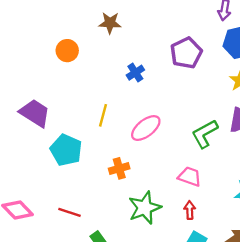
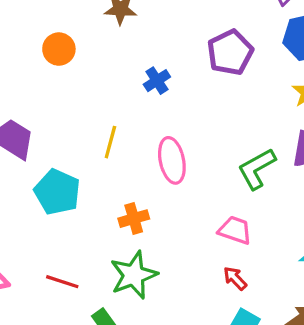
pink ellipse: (146, 128) -> (172, 160), turned -64
green star: (145, 208) -> (134, 275), moved
red arrow: (190, 210) -> (235, 278), turned -42

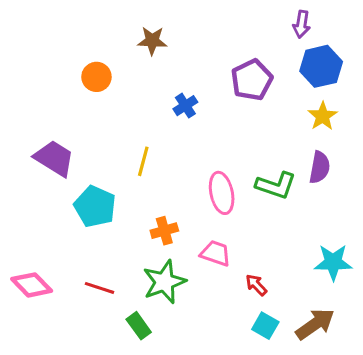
pink ellipse: (172, 160) -> (222, 193), moved
green L-shape: (257, 169) -> (276, 185), turned -132
pink trapezoid: (235, 230) -> (216, 253), moved

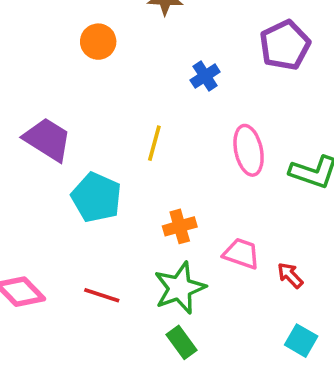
pink ellipse: (222, 193) -> (249, 150), moved
red arrow: (256, 285) -> (290, 275), moved
green rectangle: (139, 326) -> (182, 342), moved

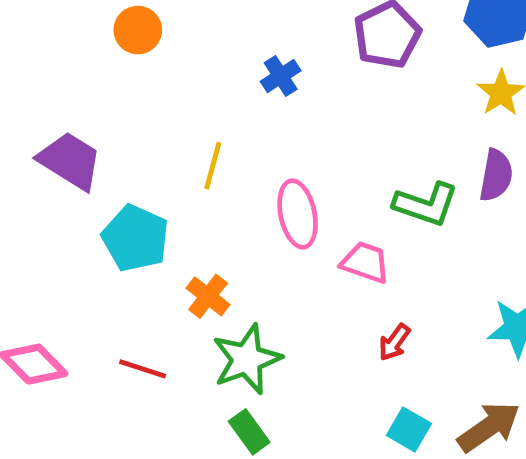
pink ellipse: (249, 150) -> (298, 214), moved
orange cross: (180, 226) -> (208, 296), moved, turned -36
pink trapezoid: (241, 254) -> (365, 262), moved
red arrow: (290, 275) -> (394, 342), turned -100

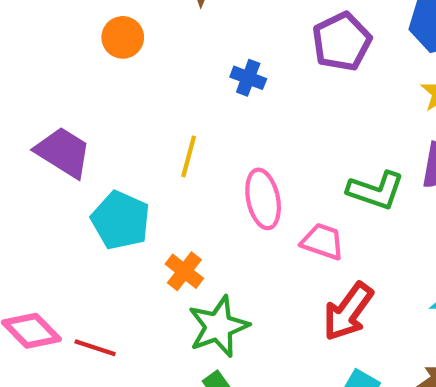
blue cross: (281, 76) -> (248, 78), turned -36
red arrow: (394, 342) -> (348, 312), size x1.8
red line: (143, 369) -> (95, 348), moved

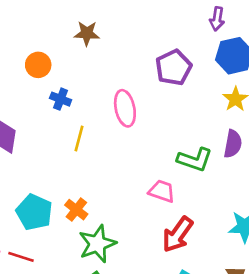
blue cross: (248, 78) -> (61, 99), moved
pink ellipse: (263, 199) -> (125, 108), moved
cyan pentagon: (121, 220) -> (34, 212), moved

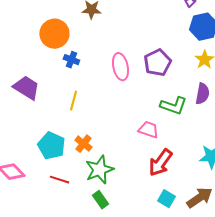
orange circle: (38, 65) -> (54, 34), size x1.5
purple pentagon: (174, 68) -> (157, 63), moved
yellow line: (79, 139) -> (73, 101), moved
red line: (21, 257) -> (59, 180), moved

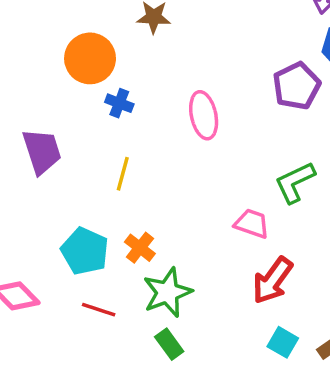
purple pentagon: (157, 63) -> (297, 86), moved
purple trapezoid: (26, 88) -> (42, 151), turned 40
green L-shape: (173, 106) -> (295, 182), turned 136

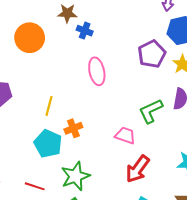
blue cross: (119, 103) -> (85, 31), moved
orange cross: (140, 248) -> (73, 128), moved, turned 30
cyan pentagon: (85, 251) -> (48, 144), moved

